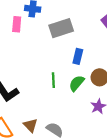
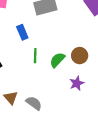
blue rectangle: (78, 56) -> (22, 32), moved, turned -40

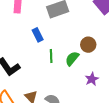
brown circle: (80, 56) -> (88, 45), moved

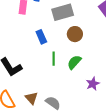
brown circle: (88, 45) -> (75, 34), moved

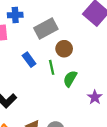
green line: (54, 59) -> (52, 67), moved

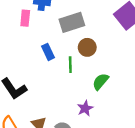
green semicircle: (70, 79) -> (101, 82), moved
purple star: (95, 97) -> (85, 108), moved

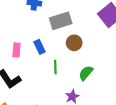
pink rectangle: (25, 18) -> (17, 50), moved
green line: (70, 65) -> (55, 67), moved

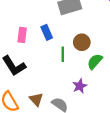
brown circle: (74, 43) -> (82, 42), moved

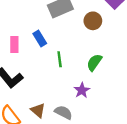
brown circle: (82, 42) -> (93, 21), moved

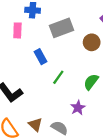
pink rectangle: (14, 44) -> (17, 30), moved
green line: (60, 59) -> (58, 77), turned 40

